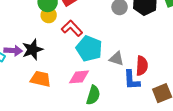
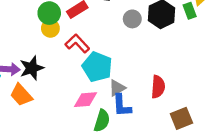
gray triangle: (116, 59) -> (117, 88), moved, turned -49
orange trapezoid: (41, 79) -> (21, 95), moved, turned -145
blue L-shape: (132, 80) -> (122, 105), moved

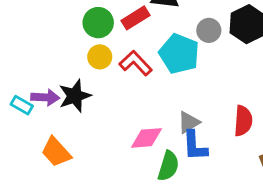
yellow circle: (50, 28) -> (100, 57), moved
cyan pentagon: (97, 67) -> (179, 54), moved
orange trapezoid: (21, 95) -> (56, 152), moved

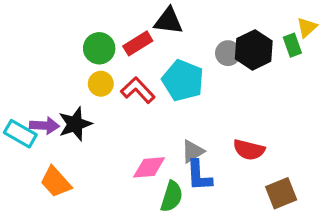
gray circle: (209, 30) -> (228, 53), moved
cyan rectangle: (22, 105) -> (20, 134), size x1.4
red semicircle: (243, 121) -> (249, 150), turned 100

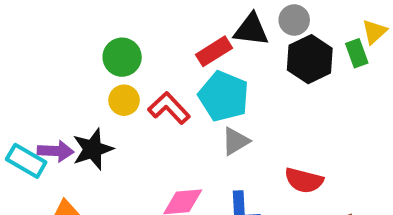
black triangle: (168, 21) -> (251, 30), moved
red rectangle: (138, 43) -> (214, 51), moved
gray circle: (228, 53) -> (294, 20), moved
gray triangle: (193, 151) -> (235, 141), moved

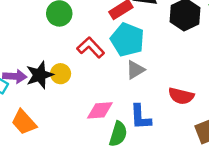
yellow circle: (124, 100) -> (61, 74), moved

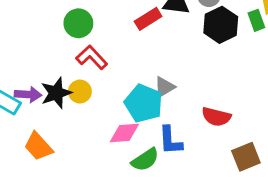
cyan pentagon: (127, 40) -> (144, 103), moved
red L-shape: (91, 47) -> (92, 57), moved
green semicircle: (118, 134) -> (145, 160), turned 40

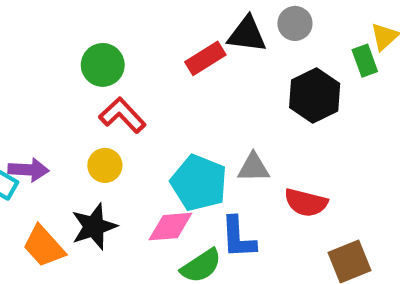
black hexagon: (221, 25) -> (315, 96), moved
gray triangle: (164, 87) -> (253, 168), moved, turned 30
black star: (56, 93) -> (94, 227), moved

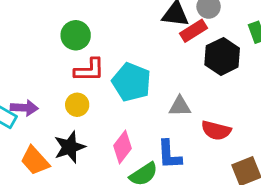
red rectangle: (205, 58) -> (193, 31), moved
red L-shape: (122, 115) -> (89, 70), turned 132
cyan pentagon: (199, 183) -> (132, 82), moved
pink diamond: (170, 227) -> (122, 147), turned -48

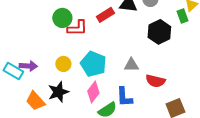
red rectangle: (193, 31) -> (105, 15), moved
red L-shape: (89, 70) -> (77, 28), moved
cyan pentagon: (132, 82) -> (93, 64), moved

